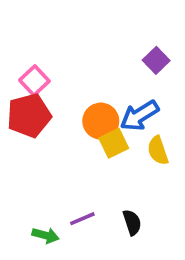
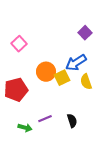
red pentagon: (29, 116) -> (16, 90), moved
orange circle: (101, 121) -> (46, 72), moved

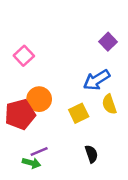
orange circle: (46, 72) -> (39, 99), moved
yellow square: (62, 78) -> (79, 113), moved
purple line: (45, 119) -> (39, 151), moved

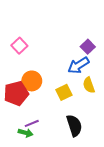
purple square: (108, 42) -> (88, 47), moved
black semicircle: (91, 154) -> (74, 126), size x1.5

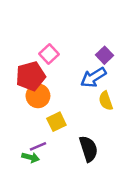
pink square: (19, 46) -> (49, 54), moved
yellow square: (64, 92) -> (56, 122), moved
red pentagon: (16, 93) -> (31, 76), moved

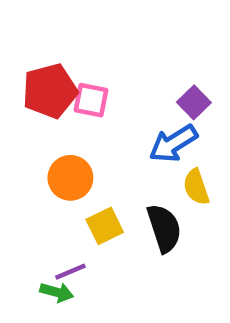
pink square: (49, 54) -> (91, 100), turned -36
red pentagon: (31, 76) -> (50, 91), moved
black semicircle: (88, 149) -> (164, 228), moved

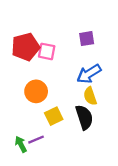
purple square: (194, 102) -> (87, 39), moved, turned 35
yellow semicircle: (196, 187) -> (90, 96), moved
green arrow: (57, 292) -> (21, 144), moved, turned -133

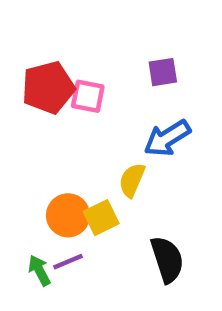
orange circle: (36, 91) -> (68, 215), moved
yellow semicircle: (90, 96) -> (132, 180), moved, turned 42
black semicircle: (84, 117) -> (167, 259), moved

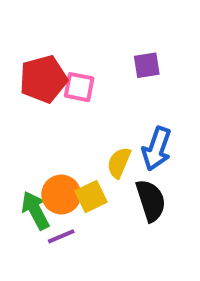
blue arrow: (167, 138) -> (157, 149), moved, turned -39
black semicircle: (167, 259) -> (151, 200), moved
green arrow: (39, 270) -> (35, 210), moved, size x1.4

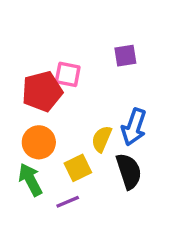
red pentagon: (43, 79) -> (42, 91), moved
orange circle: (61, 195) -> (39, 142), moved
purple line: (61, 236) -> (68, 202), moved

